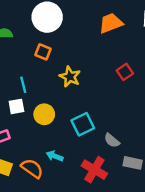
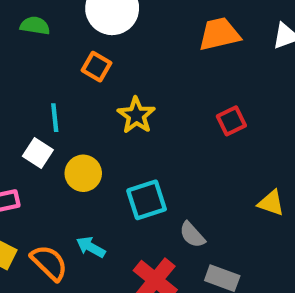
white square: (16, 106) -> (38, 153), turned 35

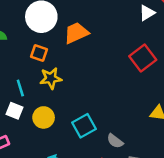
orange trapezoid: (219, 34) -> (76, 33), moved
yellow star: (136, 115) -> (51, 78), moved, turned -30
red square: (231, 121) -> (143, 58), moved, size x1.5

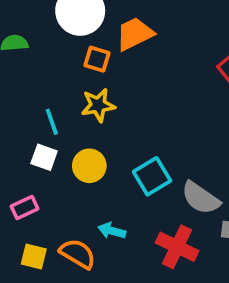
orange square: (39, 53) -> (97, 59), moved
gray semicircle: (115, 141) -> (201, 198), size x1.5

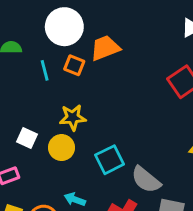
yellow star: (98, 105) -> (73, 117), moved
cyan line: (52, 122) -> (45, 70), moved

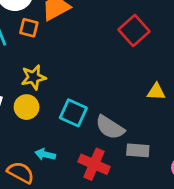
cyan square: (110, 160) -> (73, 113), turned -32

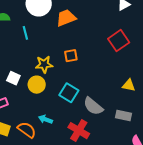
orange square: (29, 28) -> (71, 56), moved, turned -32
gray rectangle: (138, 150) -> (123, 115), moved

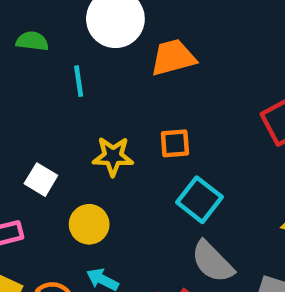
yellow circle: (37, 85) -> (89, 224), moved
cyan square: (69, 93) -> (200, 200), moved

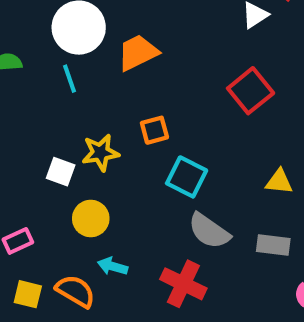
cyan line: (79, 81) -> (70, 79), moved
white square: (41, 180) -> (61, 172), moved

